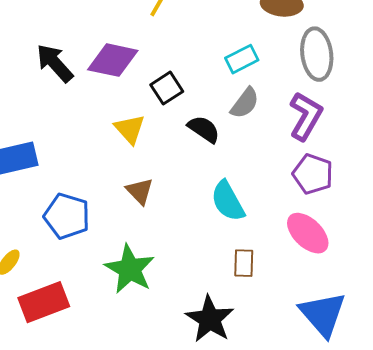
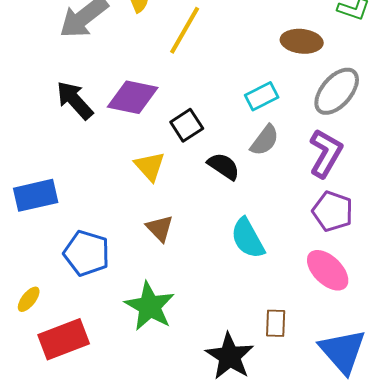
gray ellipse: (317, 54) -> (337, 91), turned 48
brown rectangle: (244, 263) -> (276, 323), moved

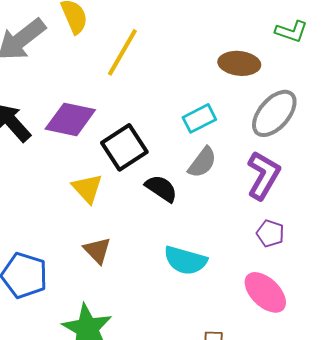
black square: (187, 125) -> (124, 147), size x1.4
purple pentagon: (333, 211) -> (270, 233), size x0.7
cyan semicircle: (248, 238) -> (185, 260), turned -45

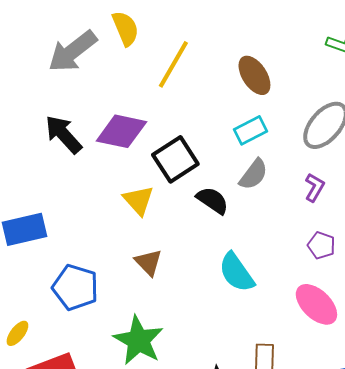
brown ellipse: (239, 63) -> (254, 75), moved, turned 51
purple L-shape: (263, 175) -> (314, 187), size x0.6
cyan semicircle: (185, 260) -> (236, 272), turned 39

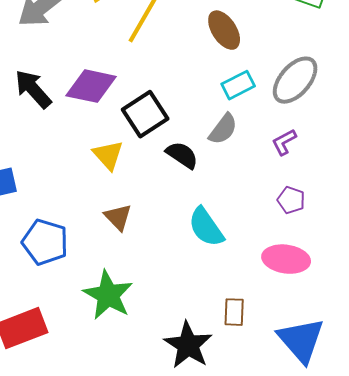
cyan rectangle: (250, 130) -> (238, 85), moved
purple L-shape: (314, 187) -> (284, 142), turned -148
pink ellipse: (316, 304) -> (286, 259), turned -36

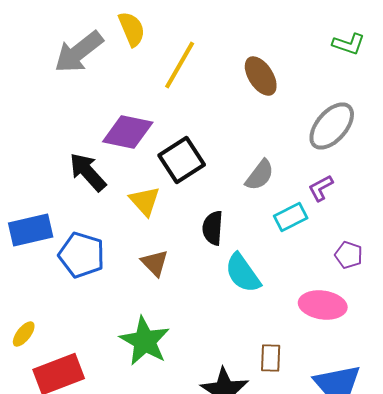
cyan rectangle: (238, 85) -> (291, 217), moved
black arrow: (33, 89) -> (88, 172), moved
black semicircle: (182, 155) -> (213, 228), moved, turned -120
purple pentagon: (291, 200) -> (349, 255), moved
blue pentagon: (45, 242) -> (82, 255), moved

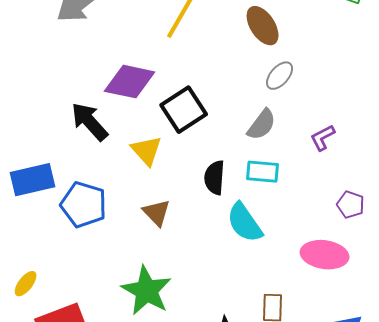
gray ellipse: (332, 126) -> (280, 76), moved, size x0.6
cyan rectangle: (291, 217) -> (263, 172), moved, turned 32

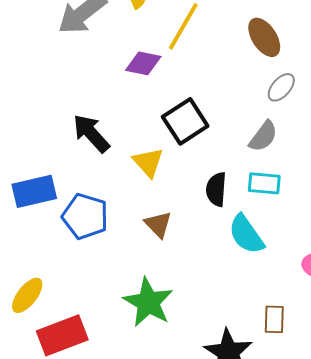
purple diamond: (130, 82) -> (143, 63), moved, size x0.7
yellow ellipse: (26, 284) -> (27, 295), size x1.4

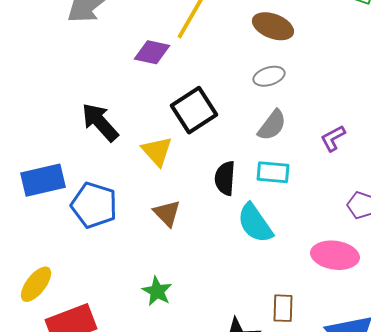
brown ellipse: (264, 37) -> (273, 26), turned -36
gray ellipse: (281, 87) -> (269, 76), moved, turned 32
green star: (148, 302) -> (157, 291), size x0.6

